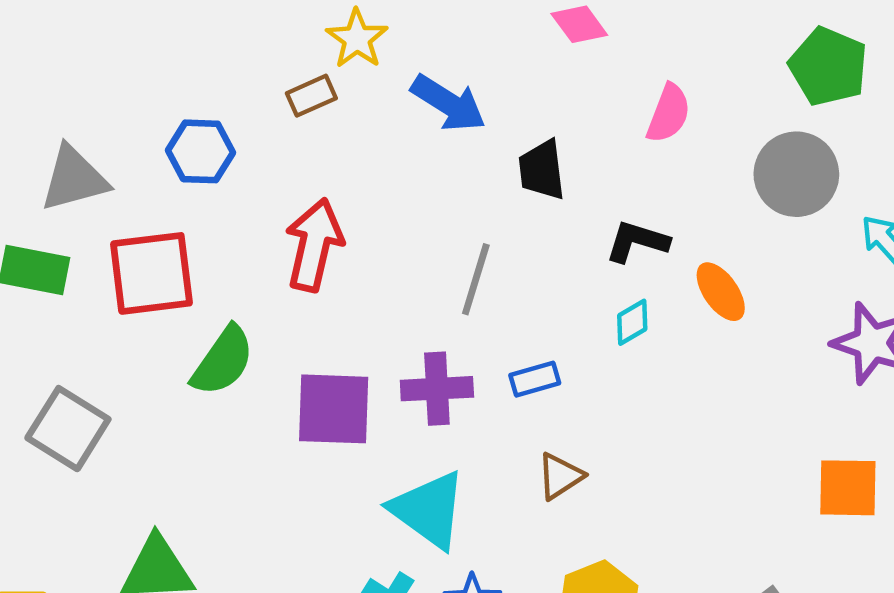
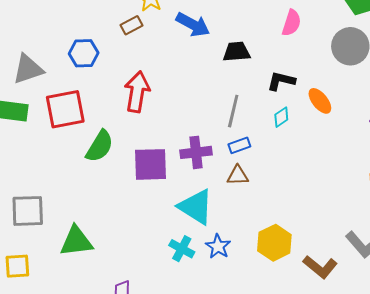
black trapezoid: (542, 170) -> (237, 52), turned 96
gray line: (476, 279) -> (233, 111), moved
gray square: (68, 429) -> (28, 211), moved, turned -30
brown triangle: (560, 476) -> (238, 175), moved, turned 35

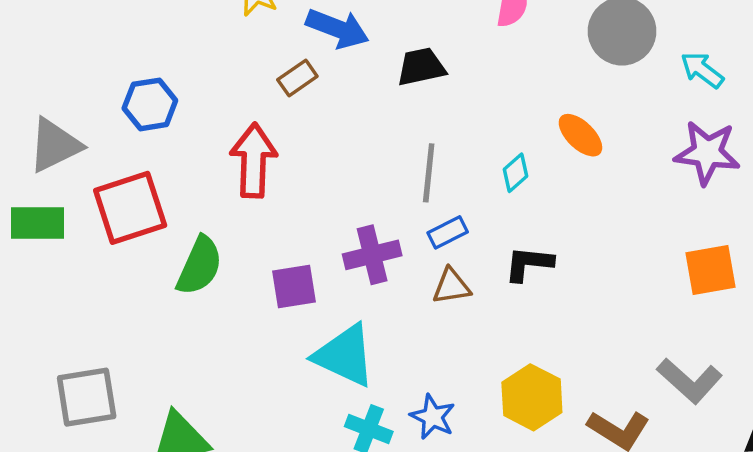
brown rectangle: (132, 25) -> (297, 78), moved
black L-shape: (281, 81) -> (529, 264), moved
purple square: (150, 164) -> (294, 287), size x0.7
cyan triangle: (196, 207) -> (345, 355), moved

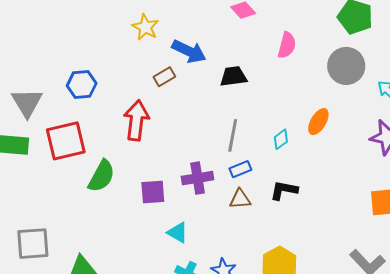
orange ellipse: (580, 135) -> (318, 122), turned 72
gray triangle: (55, 145) -> (27, 103), turned -40
cyan triangle: (345, 355) -> (178, 233), size x0.6

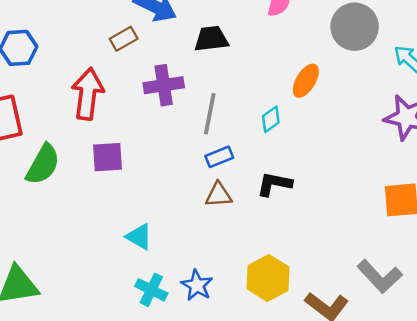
orange ellipse: (318, 122) -> (306, 81), moved
purple cross: (198, 178) -> (164, 85), moved
purple square: (153, 192) -> (108, 157), moved

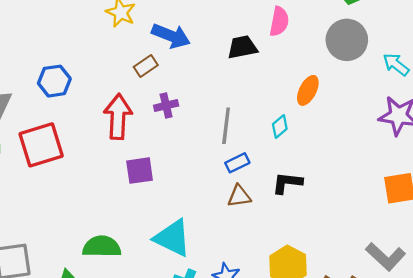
black trapezoid: (211, 39) -> (242, 47), moved
purple cross: (164, 85) -> (166, 106), moved, size x0.7
green semicircle: (43, 164) -> (102, 247), moved, turned -114
cyan triangle: (139, 237) -> (173, 238), size x1.6

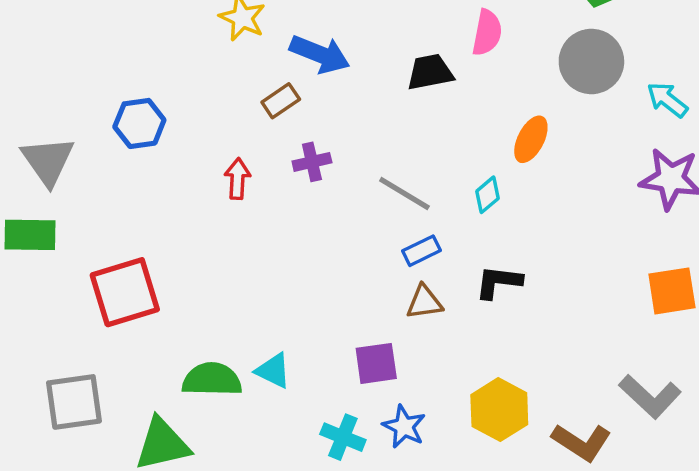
red arrow: (118, 117) -> (237, 179), size x0.6
gray line: (226, 126) -> (404, 193), turned -66
red square: (41, 145) -> (125, 292), moved
purple square: (140, 171) -> (376, 363), moved
cyan triangle: (173, 238) -> (273, 371), moved, size x0.6

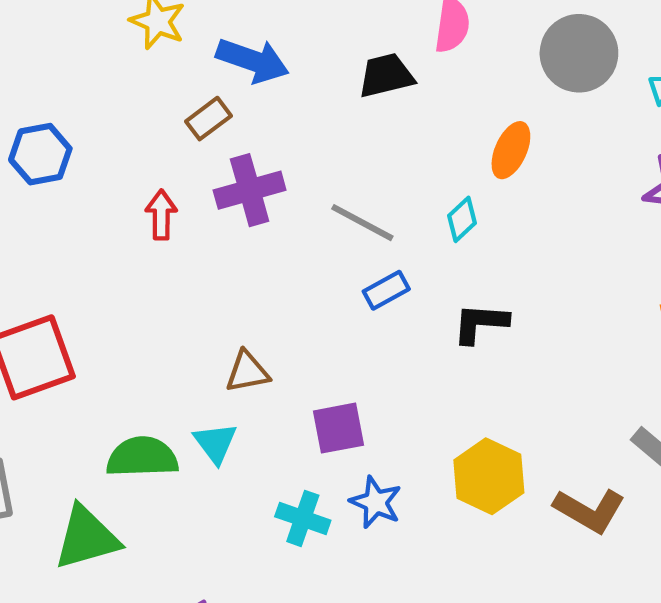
purple cross: (312, 162) -> (250, 190), size x1.5
brown triangle: (424, 302) -> (247, 372), moved
cyan triangle: (273, 371) -> (215, 443), turned 30

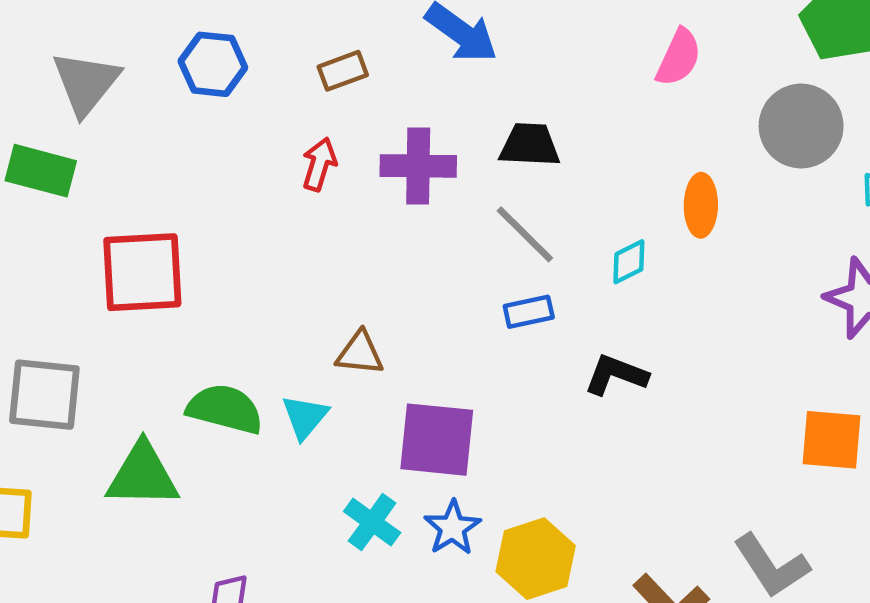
black trapezoid: (386, 76) -> (530, 145), moved
brown rectangle: (208, 119) -> (343, 71), moved
orange ellipse: (511, 150) -> (701, 205), turned -40
purple square: (338, 428) -> (437, 440), size x1.4
yellow hexagon: (489, 476) -> (536, 559), moved

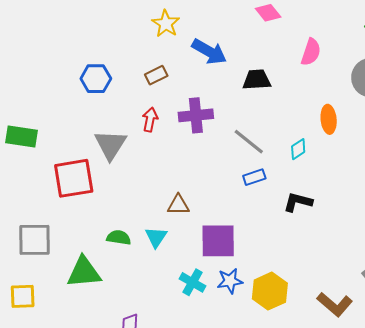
gray triangle: (86, 83) -> (110, 145), moved
black trapezoid: (530, 145) -> (257, 80), moved
green semicircle: (225, 409) -> (119, 237), size x0.7
blue star: (452, 528) -> (230, 281), turned 30

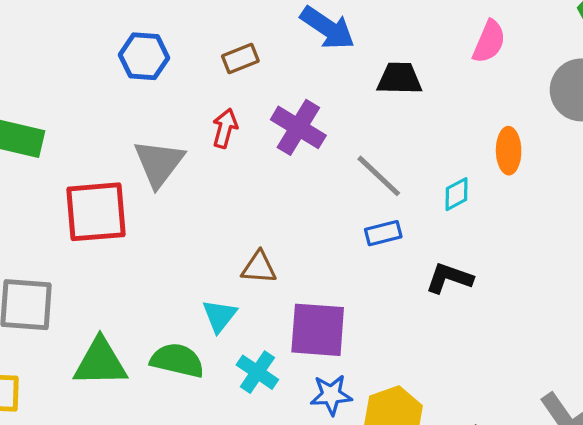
purple cross: (196, 115) -> (298, 127), turned 32
green semicircle: (119, 237) -> (177, 360), moved, size x1.4
cyan cross: (192, 282) -> (257, 372), moved

